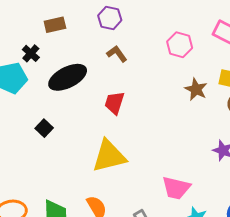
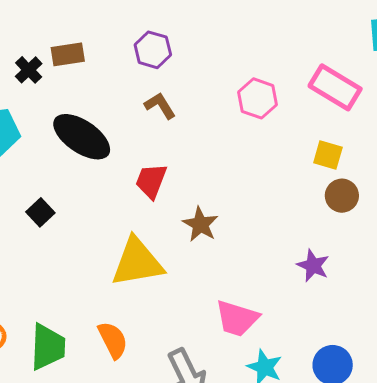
black cross: (31, 53) -> (29, 70), moved
black ellipse: (68, 77) -> (82, 137), turned 57
brown star: (196, 89) -> (200, 224), moved

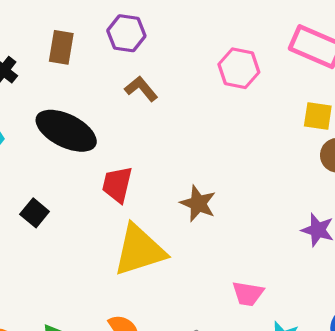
brown rectangle: (68, 54) -> (61, 47), moved, turned -64
red trapezoid: (151, 181) -> (117, 184), moved
pink trapezoid: (237, 318) -> (248, 294), size x0.7

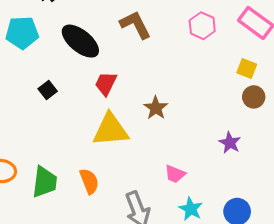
brown L-shape: (141, 89) -> (135, 25), size x1.5

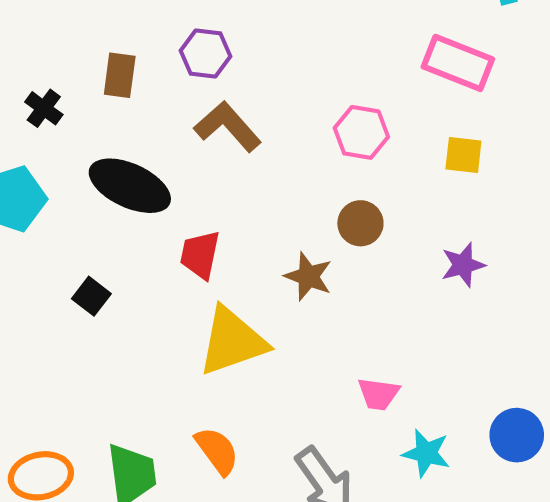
pink hexagon: (202, 26) -> (361, 132), moved
brown circle: (254, 97) -> (360, 223), moved
purple star: (230, 143) -> (463, 265), moved, turned -30

